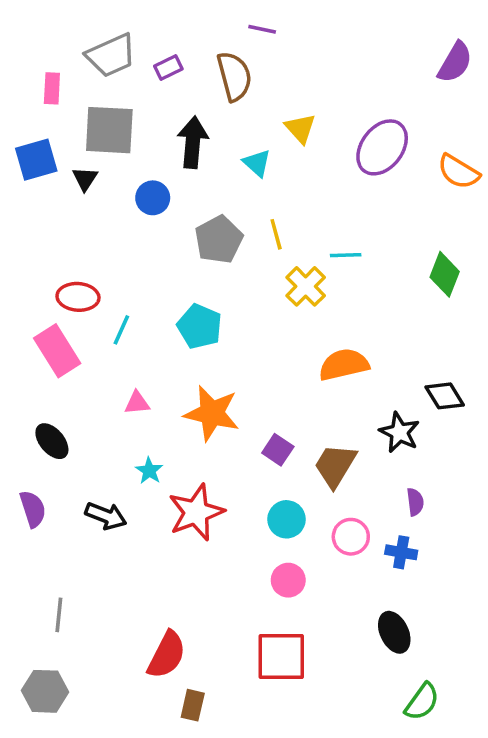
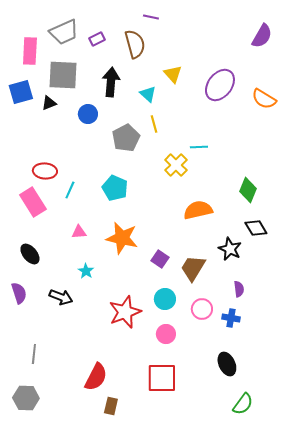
pink rectangle: (52, 88) -> (30, 51), size x1.5
black triangle: (85, 179) -> (49, 103), turned 35
yellow line: (276, 234) -> (154, 124), moved
green diamond: (445, 274) -> (248, 190), moved
red star: (196, 512) -> (125, 312), moved

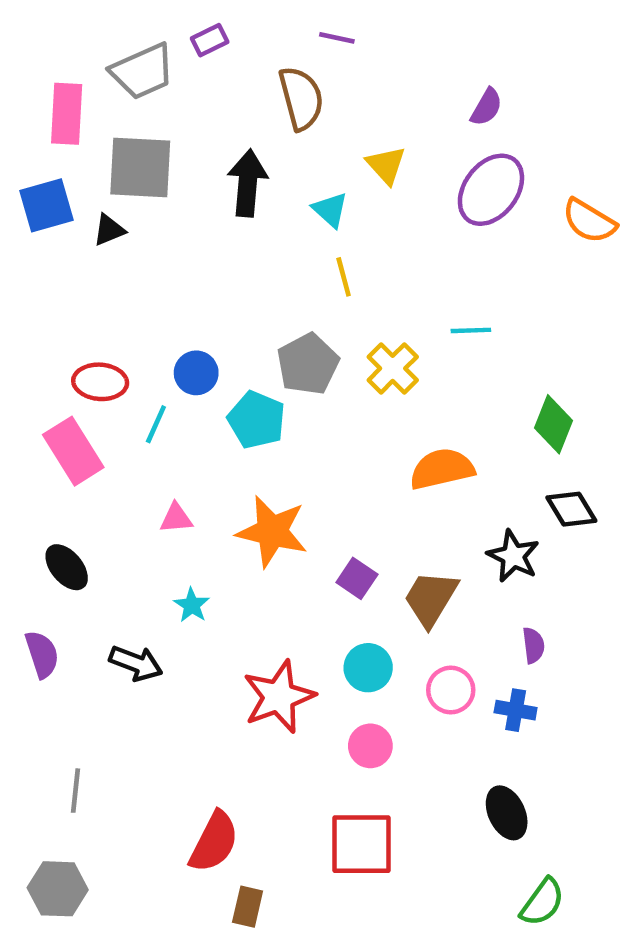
purple semicircle: (262, 36) -> (486, 107), moved, size x0.7
purple rectangle: (97, 39) -> (210, 40), moved
blue circle: (88, 114) -> (196, 373), moved
gray pentagon: (126, 138) -> (308, 364), moved
cyan line: (199, 147) -> (471, 330), moved

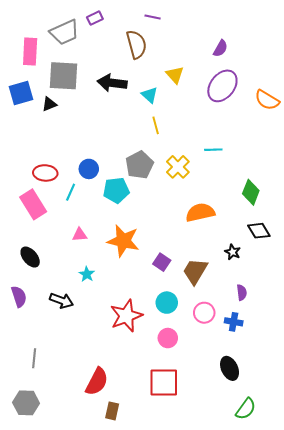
black arrow: (248, 183) -> (112, 83), turned -88
cyan pentagon: (256, 420) -> (116, 190), turned -30
black star: (513, 556) -> (233, 252), size x0.7

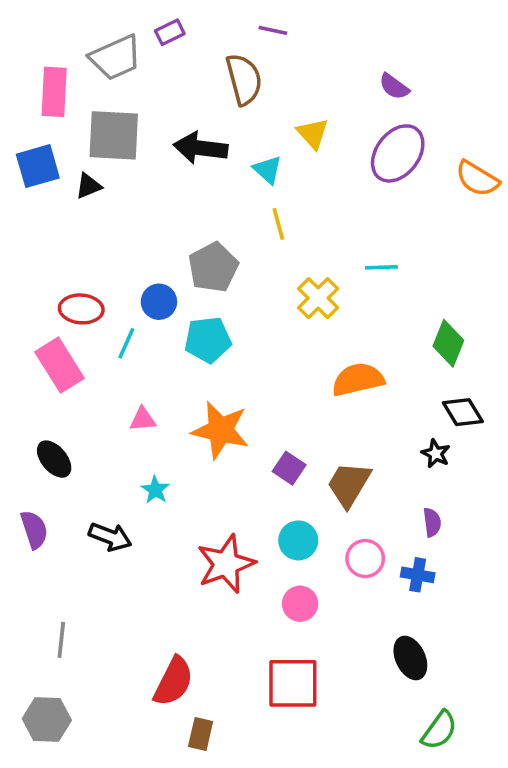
purple semicircle: (220, 48) -> (394, 87), turned 96
gray pentagon: (139, 165) -> (213, 267), moved
black star: (233, 252) -> (436, 454), moved

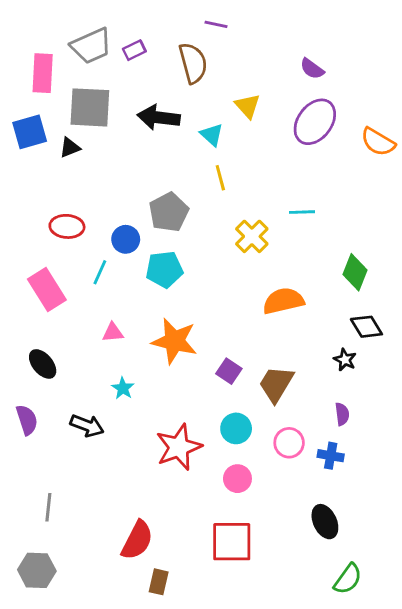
purple rectangle: (170, 32) -> (134, 50), moved
red ellipse: (81, 309) -> (67, 226), moved

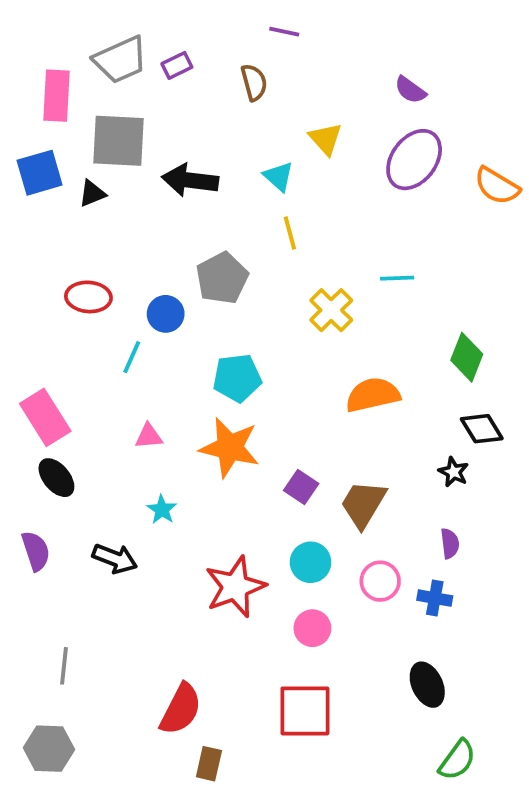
brown semicircle: (193, 63) -> (254, 82), size x0.7
black arrow: (159, 117) -> (190, 180), moved
cyan pentagon: (164, 269) -> (237, 378), moved
pink rectangle: (47, 289) -> (45, 417), moved

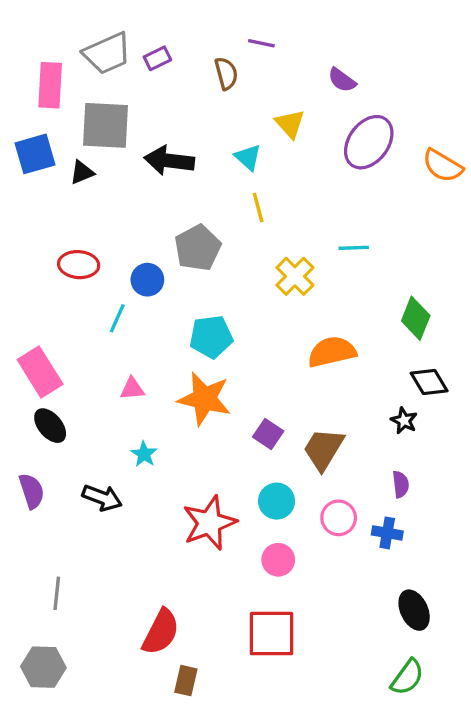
purple line: (284, 32) -> (261, 43), moved
purple semicircle: (410, 90) -> (342, 80), moved
black ellipse: (427, 685) -> (414, 610), moved

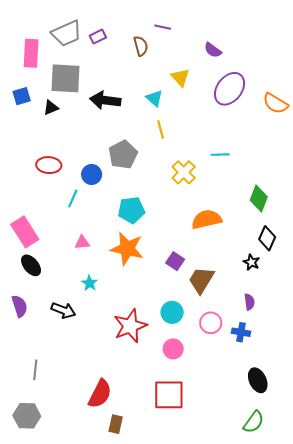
blue square: (35, 154) -> (22, 96), size x0.7
black diamond: (429, 382) -> (267, 238), turned 55
purple square: (268, 434) -> (175, 261), moved

